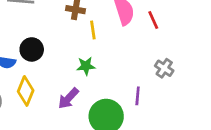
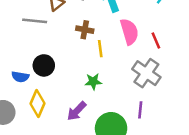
gray cross: (164, 68) -> (146, 73), moved, size x1.6

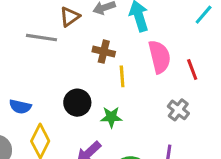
black circle: (44, 65) -> (77, 103), moved
gray cross: (146, 73) -> (178, 110), size x0.6

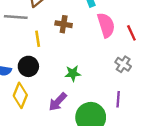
yellow line: (122, 76) -> (38, 39), moved
black circle: (77, 103) -> (28, 66), moved

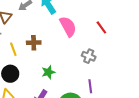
brown cross: (64, 24) -> (34, 43), moved
red line: (131, 33) -> (101, 27), moved

